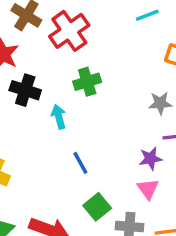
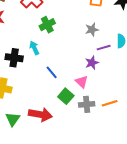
black cross: (25, 90) -> (14, 58), moved
pink triangle: (148, 189) -> (82, 82), moved

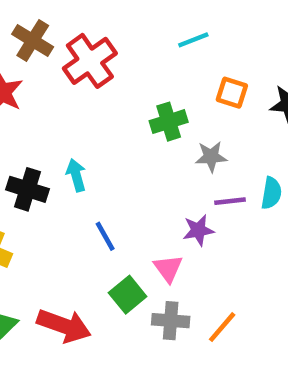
green cross: (47, 25) -> (169, 122), moved
orange line: (110, 103) -> (222, 327), turned -42

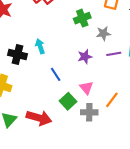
purple star: (198, 230) -> (85, 57), moved
orange line: (222, 327) -> (112, 100), moved

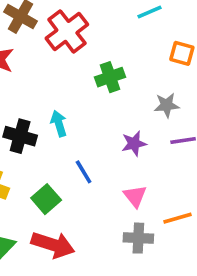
green cross: (82, 18) -> (110, 77), moved
orange line: (112, 100) -> (177, 218), turned 35
green square: (68, 101) -> (46, 199), moved

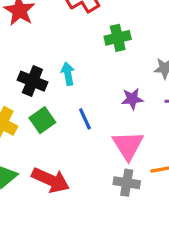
pink triangle: (135, 196) -> (128, 145), size x1.5
green square: (46, 199) -> (42, 120), moved

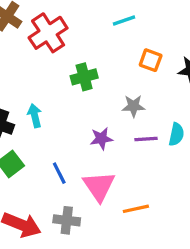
blue line: (85, 119) -> (59, 173), moved
gray cross: (127, 183) -> (67, 220), moved

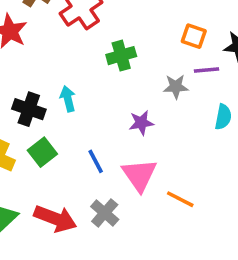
purple line: (146, 139) -> (206, 70), moved
orange line: (136, 209) -> (180, 199), turned 40
gray cross: (67, 220) -> (105, 213), turned 35

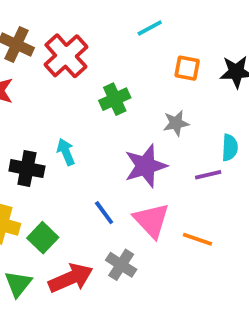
purple line: (206, 70) -> (208, 175), moved
purple star: (141, 123) -> (146, 166), size x1.6
green square: (42, 152) -> (43, 238), moved
red arrow: (55, 219) -> (71, 278), turned -36

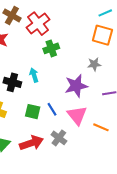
cyan line: (150, 28) -> (105, 13), moved
orange square: (187, 68) -> (102, 35), size x1.5
green cross: (115, 99) -> (51, 48), moved
green square: (43, 238) -> (33, 112), moved, turned -35

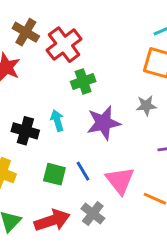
purple star: (76, 86) -> (103, 123), moved

